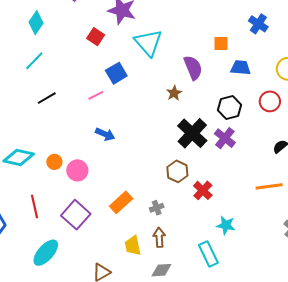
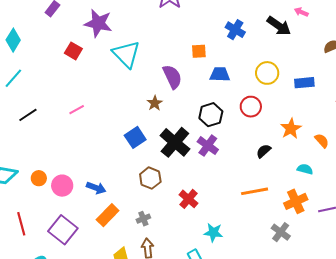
blue square: (116, 73) -> (135, 137), moved
blue arrow: (105, 134) -> (96, 188), moved
brown hexagon: (177, 171) -> (150, 178), moved

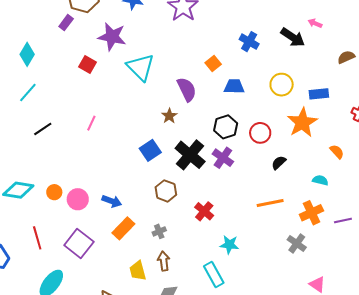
orange square: (199, 51) -> (213, 64), turned -35
red circle: (251, 107) -> (260, 133), moved
pink line: (77, 110) -> (91, 123), turned -35
orange star: (291, 129) -> (302, 123), moved, size x1.4

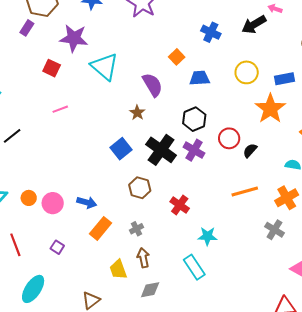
black arrow: (293, 37) -> (254, 25), turned 120
pink line: (91, 123) -> (60, 109), moved, turned 49
red circle: (260, 133) -> (229, 138), moved
purple square: (79, 244) -> (57, 247), size x0.5

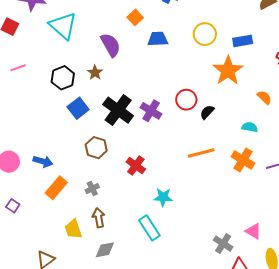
black hexagon: (194, 119) -> (63, 78), moved
orange cross: (287, 198) -> (243, 160), turned -30
gray cross: (274, 230) -> (223, 244), moved

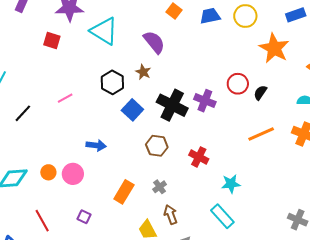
blue trapezoid: (158, 39) -> (210, 16), moved
blue rectangle: (243, 41) -> (296, 15), moved
pink line: (18, 68) -> (65, 98), moved
blue arrow: (43, 161) -> (96, 145), moved

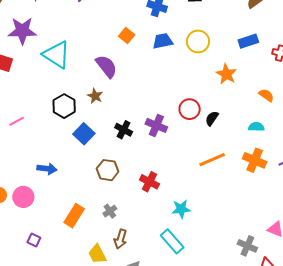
orange star: (274, 48) -> (226, 74), size x0.7
black cross: (172, 105) -> (124, 130), size x0.6
brown arrow: (171, 215) -> (120, 239), turned -144

